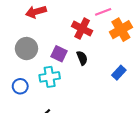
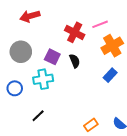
pink line: (103, 12) -> (100, 24), moved
orange cross: (121, 30) -> (112, 46), moved

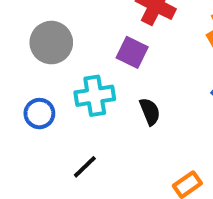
purple square: (52, 57) -> (132, 52), moved
black semicircle: (75, 61) -> (150, 112), moved

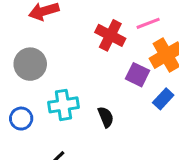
purple square: (132, 52) -> (138, 75), moved

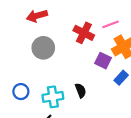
gray circle: (30, 64) -> (43, 48), moved
cyan cross: (63, 105) -> (53, 97), moved

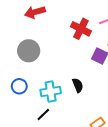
gray circle: (43, 48) -> (29, 51), moved

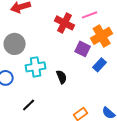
cyan cross: (51, 92) -> (36, 67), moved

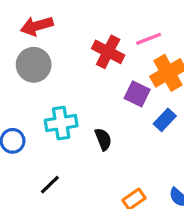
gray circle: (15, 44) -> (34, 65), moved

